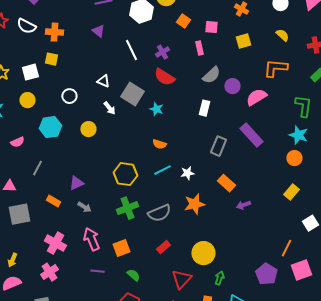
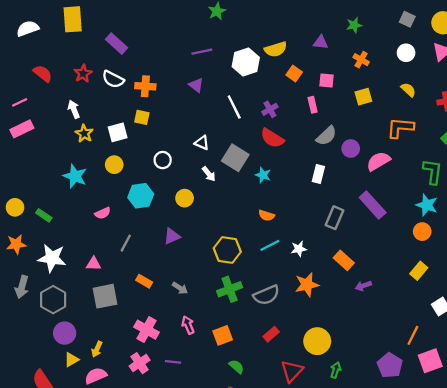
purple triangle: (76, 183) -> (172, 236), moved
pink arrow: (91, 239) -> (188, 325), size x0.7
purple line: (97, 271) -> (173, 362), moved

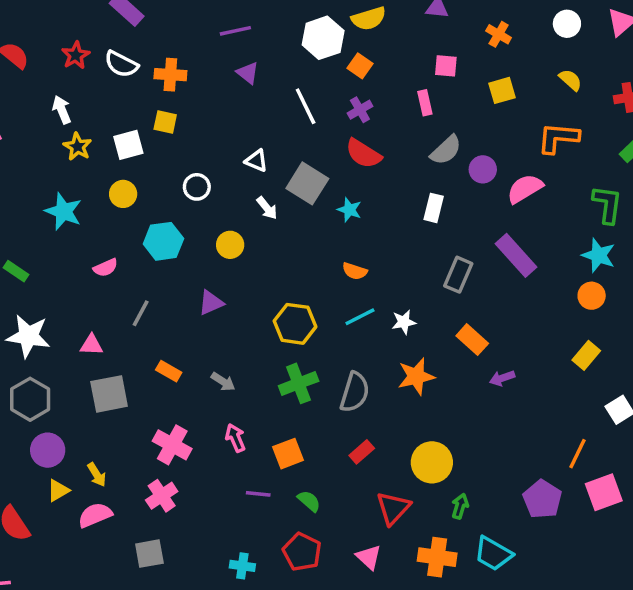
purple line: (202, 52) -> (235, 31), moved
orange square: (294, 74) -> (360, 66), moved
gray semicircle: (266, 295) -> (355, 392), turned -50
yellow arrow: (97, 349) -> (97, 475), turned -56
purple line: (173, 362) -> (258, 494), moved

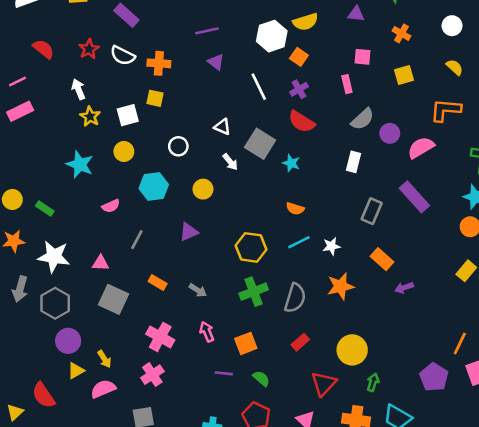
gray square: (109, 394) -> (113, 299), turned 36

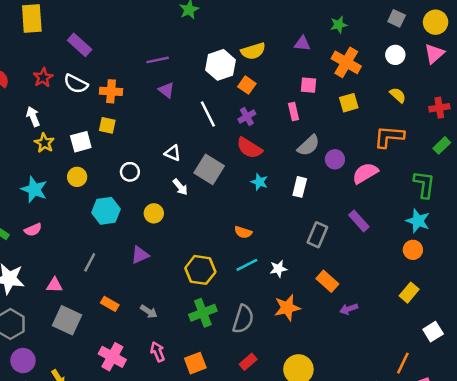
orange cross: (401, 33) -> (346, 62), size x1.6
cyan star: (291, 163) -> (259, 182), moved
purple rectangle: (414, 197) -> (359, 221), size x0.7
pink semicircle: (111, 206) -> (33, 230), moved

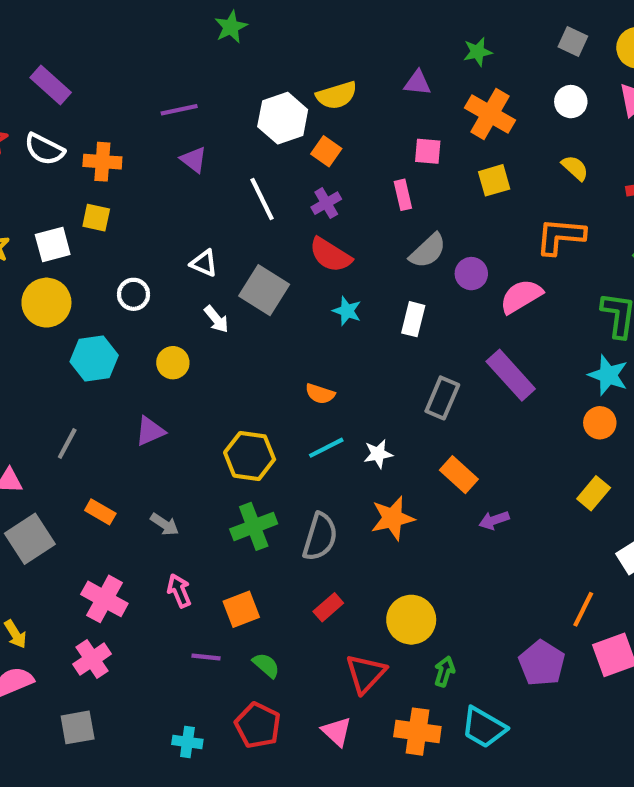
yellow circle: (77, 177) -> (46, 303), size x1.5
purple rectangle: (359, 221) -> (511, 375), size x1.4
gray square: (67, 320) -> (30, 539), turned 32

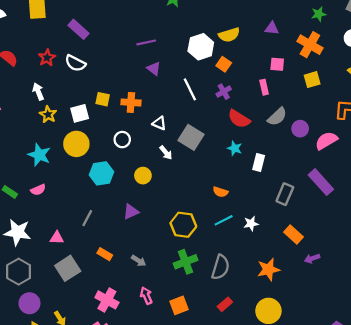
green star: (478, 52) -> (319, 14), moved
orange cross: (102, 162) -> (131, 102), moved
red semicircle: (330, 255) -> (239, 119), moved
white rectangle: (413, 319) -> (259, 162), moved
orange star: (393, 518) -> (268, 269), moved

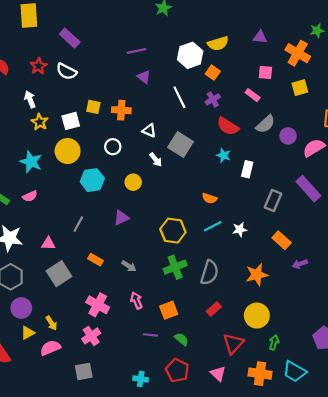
green star: (319, 14) -> (317, 31), moved
pink rectangle: (264, 87) -> (253, 95), turned -40

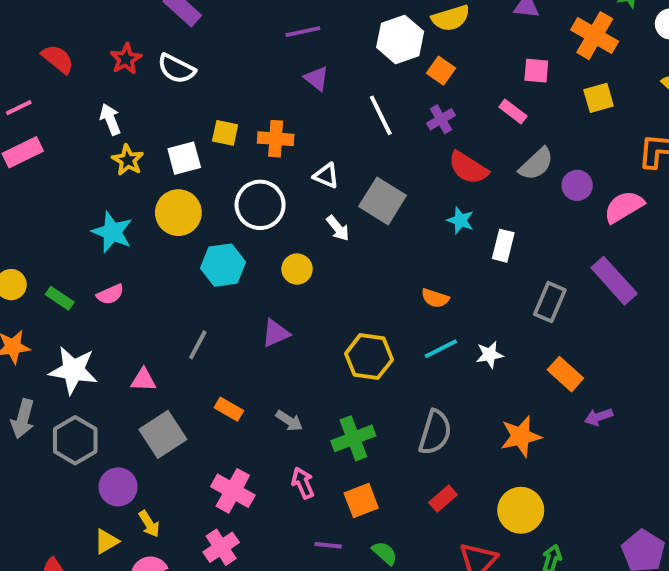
white circle: (113, 147) -> (260, 205), size x1.6
green cross: (175, 267) -> (353, 438), moved
purple circle: (21, 308) -> (118, 487), moved

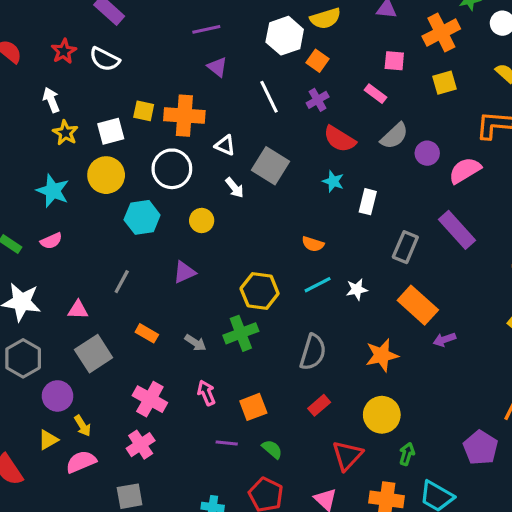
orange cross: (595, 36) -> (441, 33), turned 33
orange cross: (276, 139) -> (184, 116), size x1.4
orange rectangle: (565, 374) -> (418, 305), size x1.4
green cross: (353, 438) -> (241, 333), moved

